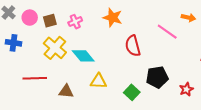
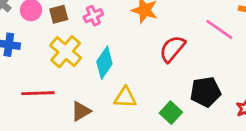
red semicircle: (133, 46) -> (172, 49), turned 55
cyan diamond: (83, 56) -> (104, 63), turned 75
brown triangle: (66, 91) -> (81, 111), turned -35

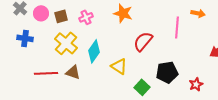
pink line: (219, 29) -> (177, 27), turned 60
yellow triangle: (125, 97) -> (119, 66), moved, turned 30
brown triangle: (81, 111) -> (73, 72), moved, turned 49

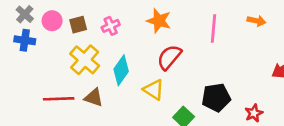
pink line: (177, 27) -> (214, 29), moved
blue cross: (25, 38) -> (25, 40), moved
red semicircle: (143, 41) -> (169, 57), moved

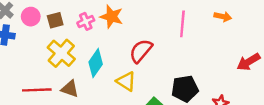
orange star: (159, 21) -> (111, 17), moved

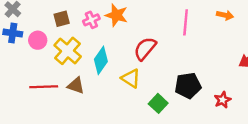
pink circle: (31, 17) -> (38, 40), moved

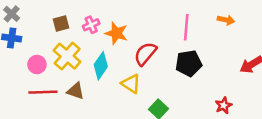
orange star: (116, 15) -> (116, 33), moved
pink circle: (38, 40) -> (37, 64), moved
black pentagon: (188, 86) -> (189, 63), moved

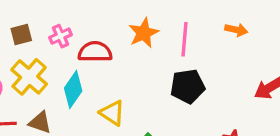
orange star: (116, 33) -> (144, 33), moved, turned 30
red semicircle: (145, 54) -> (95, 52), moved, turned 50

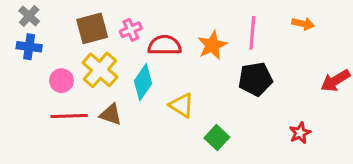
orange star: (144, 33) -> (212, 45), moved
brown square: (21, 35) -> (92, 28), size x1.5

